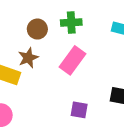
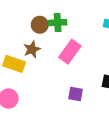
green cross: (71, 23) -> (58, 23), moved

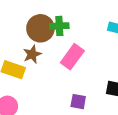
brown circle: (40, 25) -> (40, 28), size x1.5

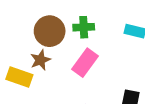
green cross: (59, 26) -> (84, 27), moved

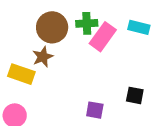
pink rectangle: (85, 63) -> (103, 37), moved

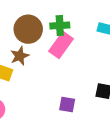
pink rectangle: (103, 37) -> (61, 45), moved

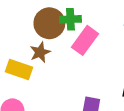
green cross: (60, 26) -> (70, 19), moved

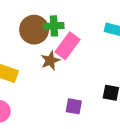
brown star: (40, 52) -> (50, 61), moved

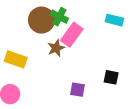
green cross: (54, 26) -> (59, 17), turned 30

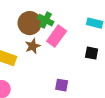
brown star: (56, 48) -> (33, 46), moved
black square: (111, 77) -> (92, 53), moved

